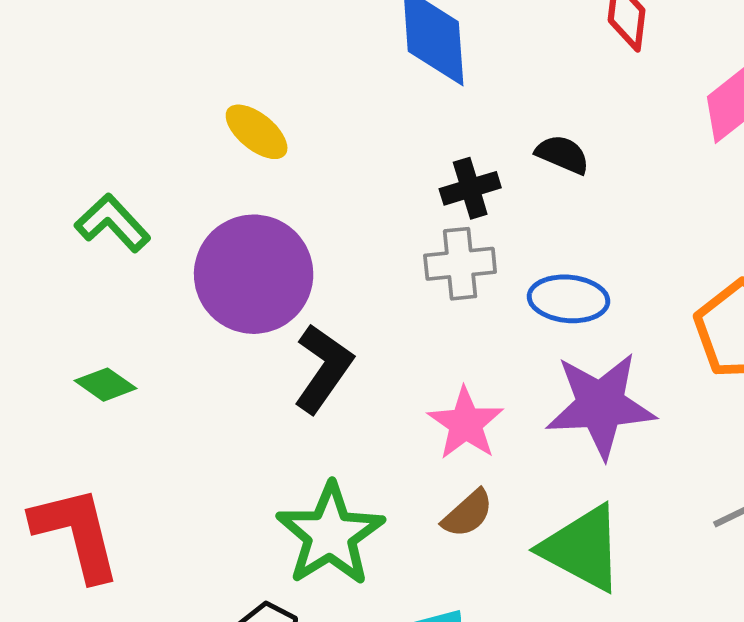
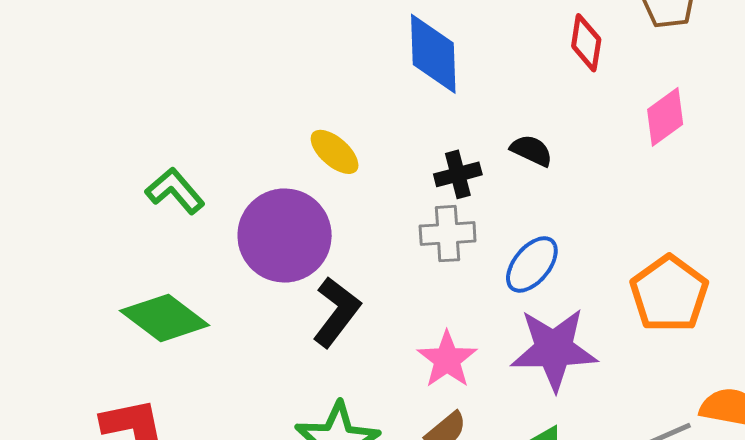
yellow ellipse: (257, 132) -> (335, 152), moved
blue ellipse: (569, 299) -> (532, 264), turned -58
green diamond: (106, 385) -> (165, 318), size x1.8

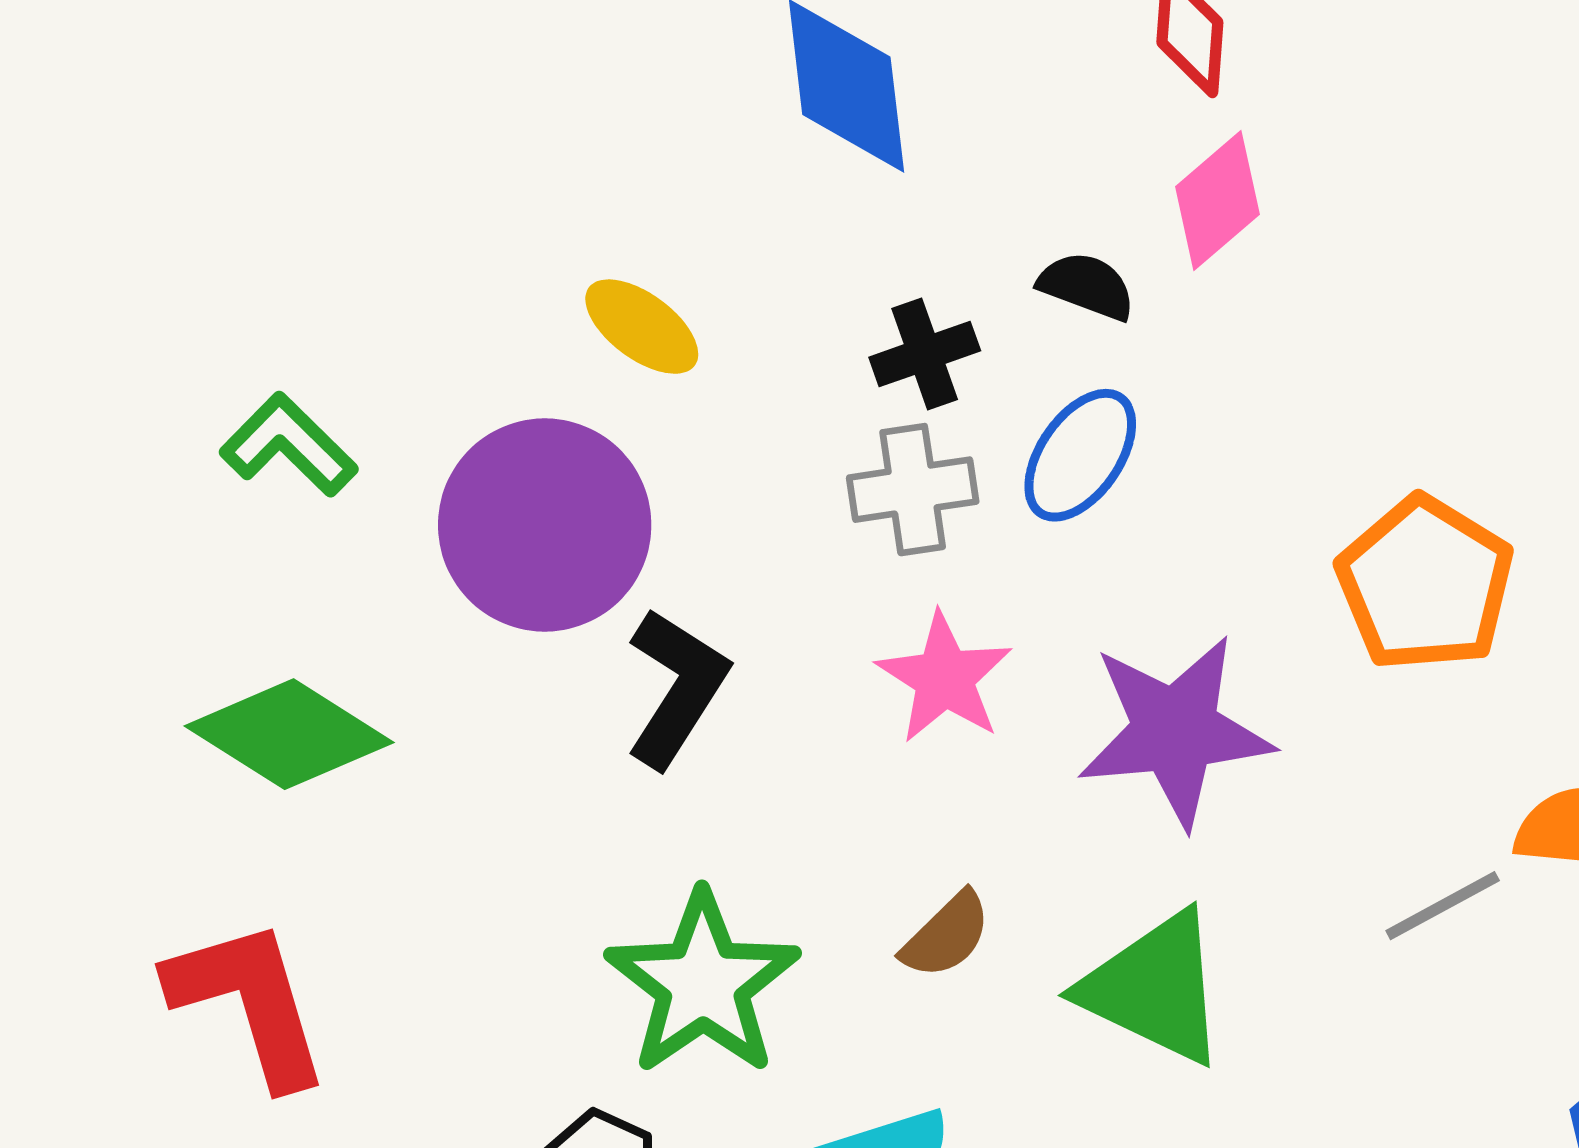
pink diamond: (665, 117) -> (1217, 200), moved
blue ellipse: (532, 264) -> (1080, 455), moved
pink star: (447, 360) -> (944, 678), moved

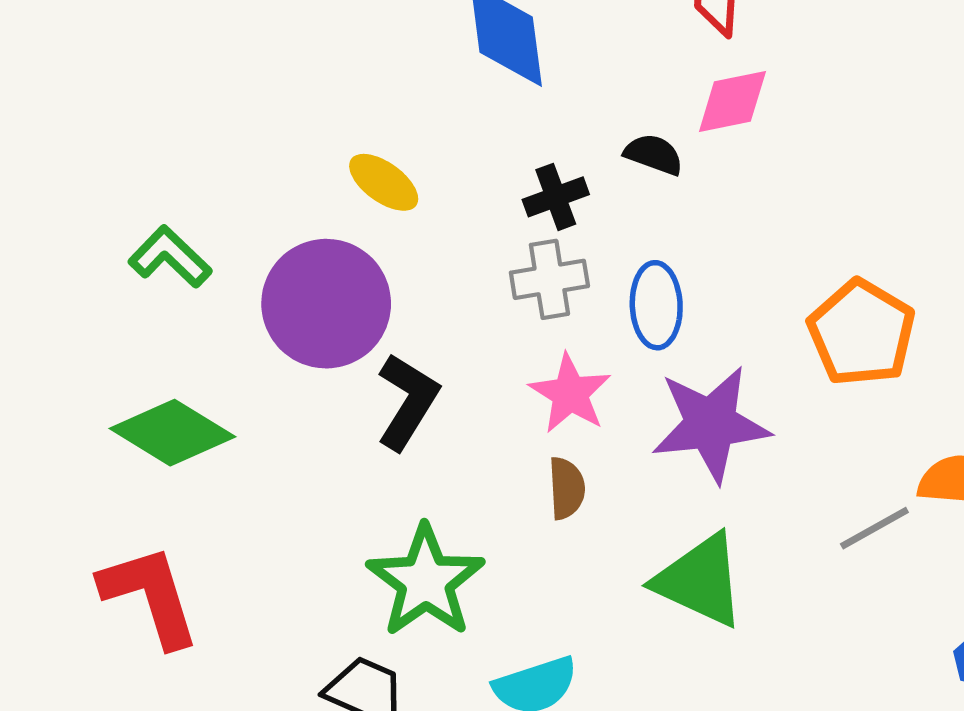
pink diamond: (1217, 200) -> (732, 101), turned 30
blue ellipse: (1080, 455) -> (656, 305), moved, turned -36
brown semicircle: (946, 935) -> (567, 488), moved, turned -48

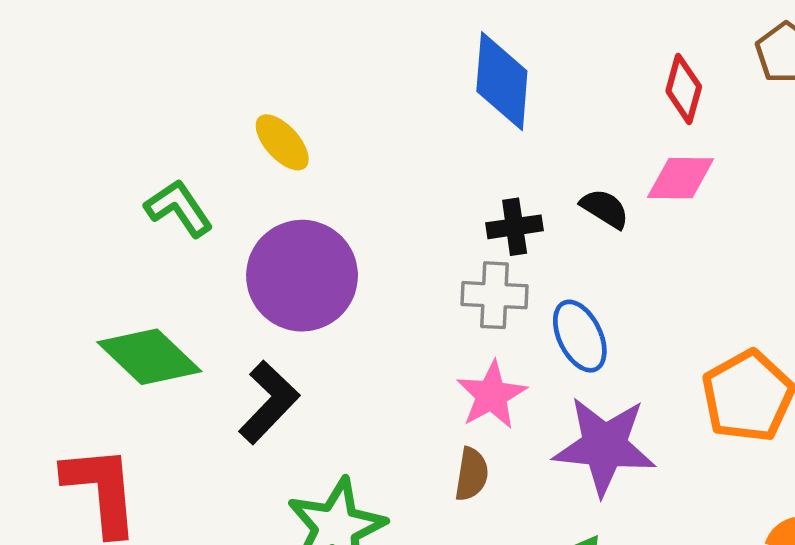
yellow ellipse: (384, 182) -> (282, 142), moved
blue ellipse: (656, 305) -> (580, 336), turned -36
black L-shape: (407, 402) -> (269, 402), moved

